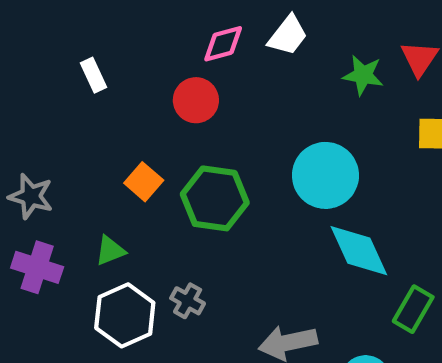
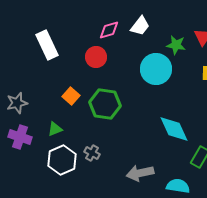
white rectangle: (94, 75) -> (47, 45), size x1.8
cyan circle: (325, 175) -> (156, 69), moved
gray star: (31, 196) -> (17, 103), turned -30

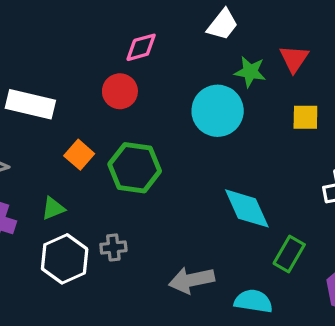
white trapezoid: (140, 26) -> (222, 25), moved
white rectangle: (47, 45) -> (30, 104), moved, turned -52
gray cross: (92, 153) -> (113, 247), turned -35

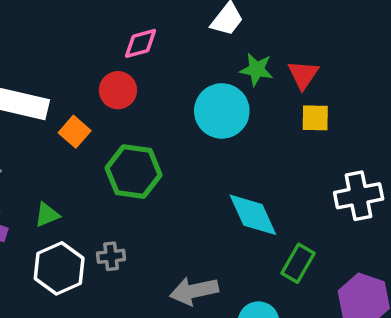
red triangle: (294, 59) -> (303, 75), moved
orange square: (79, 155) -> (75, 132), moved

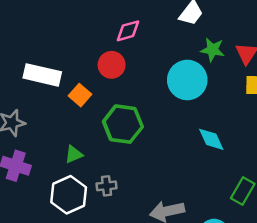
green triangle: (47, 215) -> (74, 154), moved
cyan diamond: (253, 215) -> (211, 139), moved, size x0.7

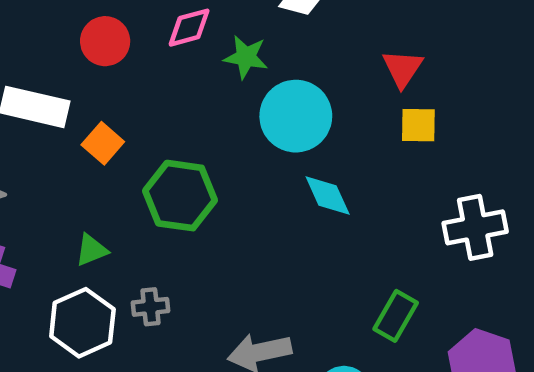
green star: (212, 50) -> (246, 57), moved
red circle: (112, 65) -> (105, 41), moved
cyan diamond: (211, 139) -> (328, 196), moved

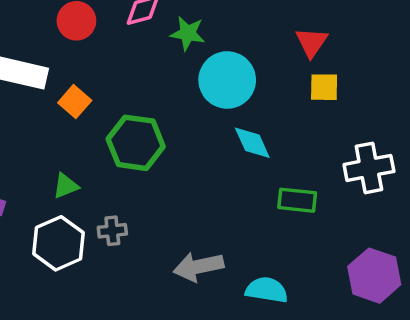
green rectangle: (396, 316) -> (297, 200), moved, turned 66

